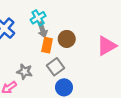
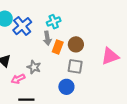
gray arrow: (42, 30) -> (47, 38), moved
gray square: (56, 67) -> (75, 66), moved, turned 35

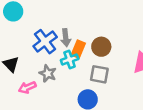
cyan cross: (54, 22) -> (70, 60), moved
blue cross: (22, 26) -> (45, 42), moved

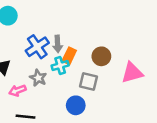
brown circle: (101, 47) -> (101, 56), moved

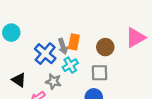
orange rectangle: (69, 56) -> (74, 42), moved
pink triangle: (132, 73) -> (135, 38), moved

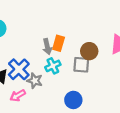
blue cross: (45, 54) -> (19, 69), moved
gray square: (100, 73) -> (81, 65), moved

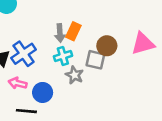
gray star: (35, 81) -> (74, 75), moved
pink arrow: (18, 95) -> (18, 83), turned 35
blue circle: (73, 100) -> (43, 92), moved

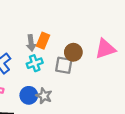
gray star: (74, 75) -> (44, 96), moved
blue circle: (43, 92) -> (29, 95), moved

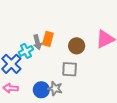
cyan cross: (35, 63) -> (26, 51), moved
gray square: (64, 65) -> (70, 69), moved

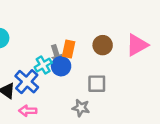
brown circle: (77, 46) -> (103, 45), moved
blue circle: (41, 90) -> (61, 66), moved

